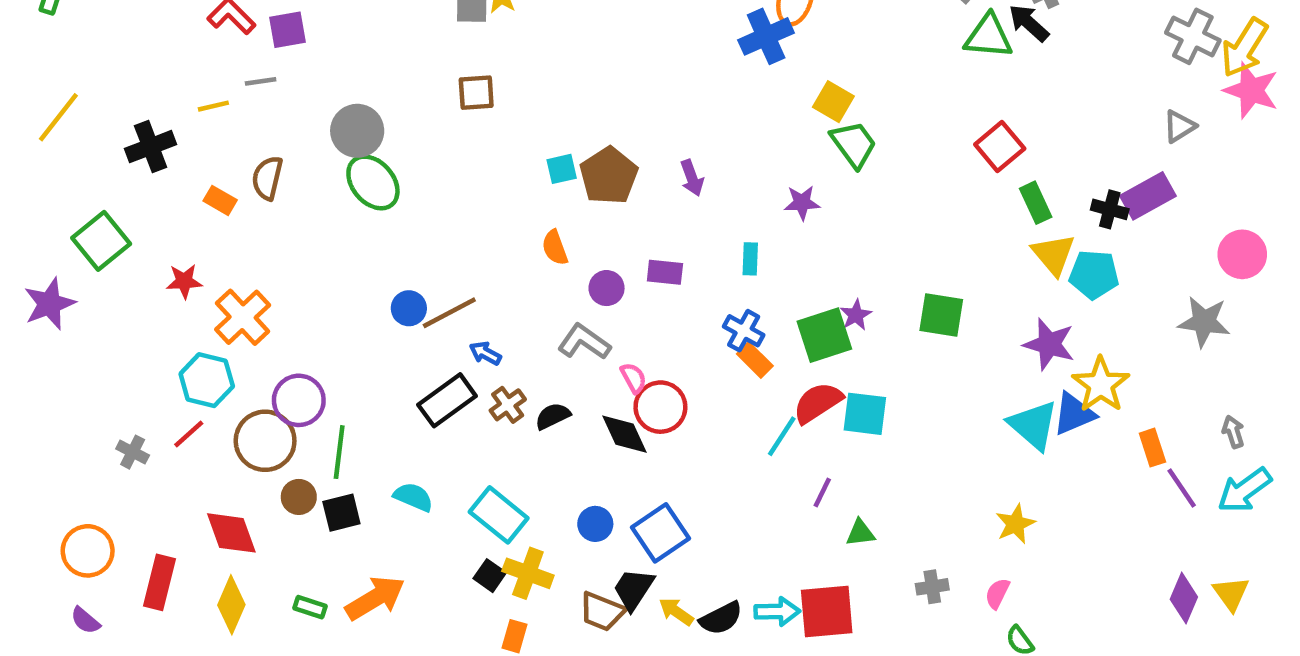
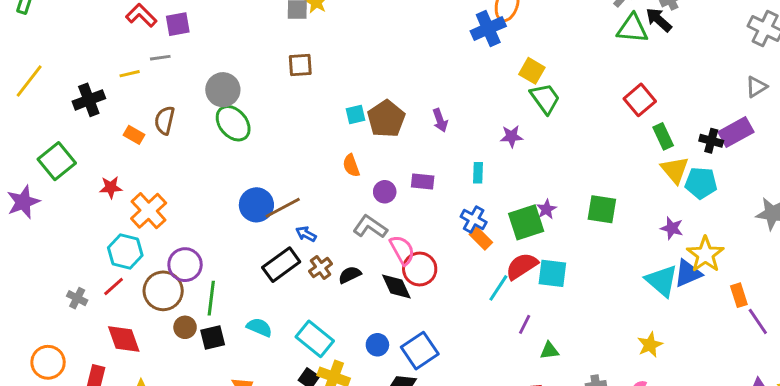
blue circle: (409, 308) -> (256, 205), size x1.5
purple star: (1049, 344) -> (672, 228), size x0.7
pink semicircle: (633, 378) -> (402, 250), size x1.5
red diamond: (231, 533) -> (124, 339), moved

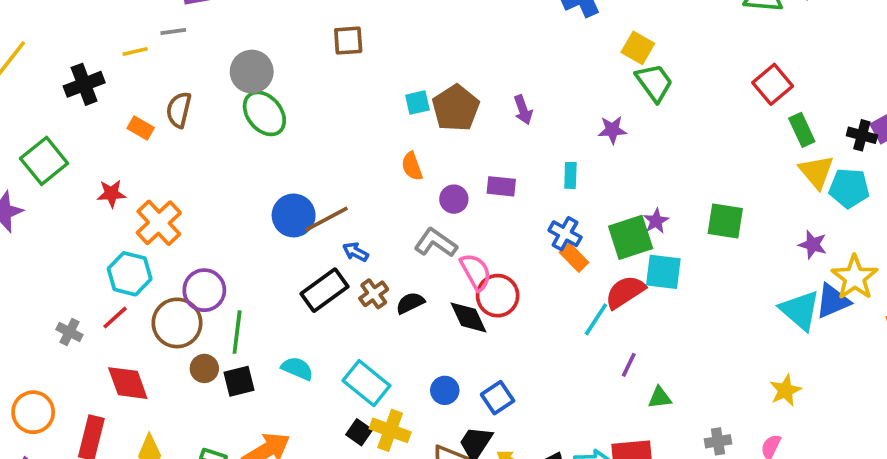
cyan square: (552, 273) -> (663, 272), moved
blue square: (420, 351) -> (498, 398), size x0.7

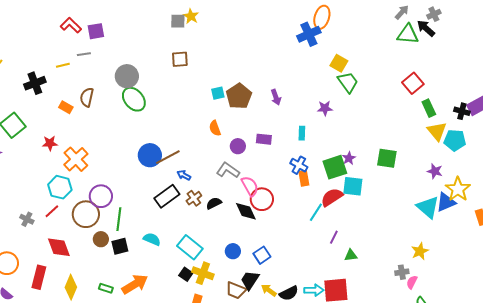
orange rectangle: (574, 257) -> (304, 178), turned 35
gray cross: (718, 441) -> (402, 272), moved

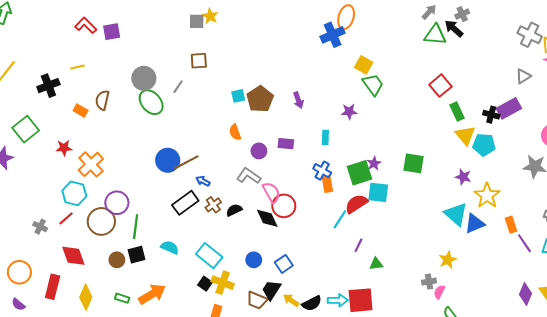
gray line: (84, 54) -> (178, 87), moved, turned -48
blue triangle: (446, 202) -> (475, 224), moved
brown circle: (101, 239) -> (117, 260), moved

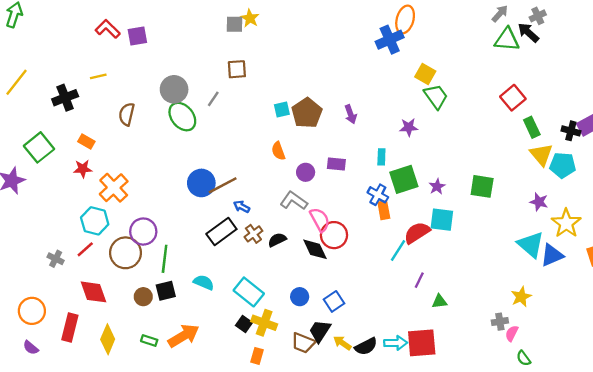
orange rectangle: (81, 110) -> (86, 141), moved
green square: (360, 173) -> (404, 179), moved

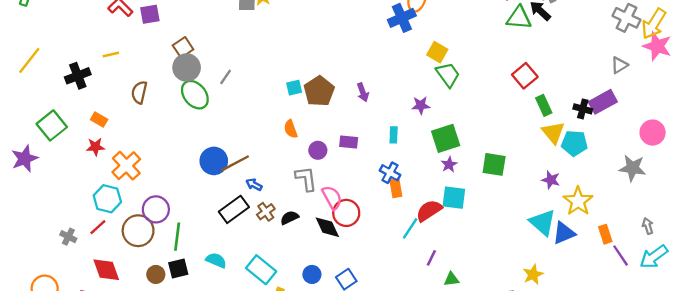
brown square: (237, 69) -> (183, 47), moved, turned -30
green square: (404, 179) -> (446, 138), moved
gray L-shape: (294, 201) -> (306, 179), turned 48

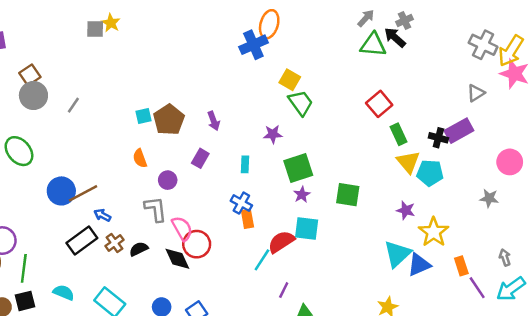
green ellipse: (195, 95) -> (19, 151), moved
purple rectangle: (349, 142) -> (200, 158), moved, turned -66
gray star: (632, 168) -> (489, 198), size x0.7
cyan triangle: (543, 222) -> (397, 254), turned 36

